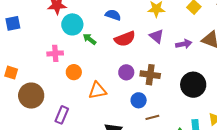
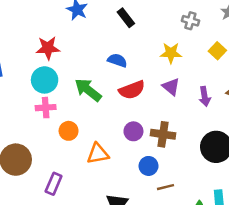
cyan circle: (72, 24) -> (45, 80), moved
green arrow: (89, 39) -> (88, 90), size x1.6
purple arrow: (184, 44) -> (205, 96), turned 91

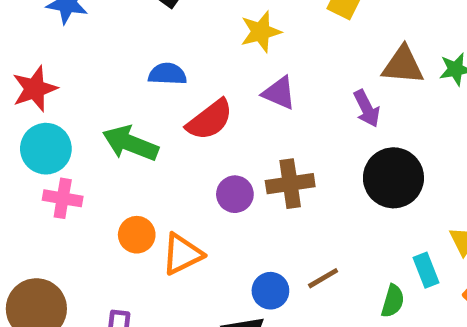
purple arrow: (205, 96) -> (367, 108), moved
pink cross: (46, 108) -> (63, 198), turned 30
orange circle: (69, 131) -> (137, 235), moved
blue circle: (149, 166) -> (270, 291), moved

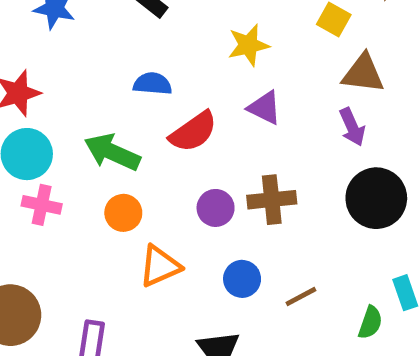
brown triangle: (403, 65) -> (363, 73), moved
orange circle: (137, 235) -> (123, 213), moved
blue circle: (270, 291) -> (242, 279), moved

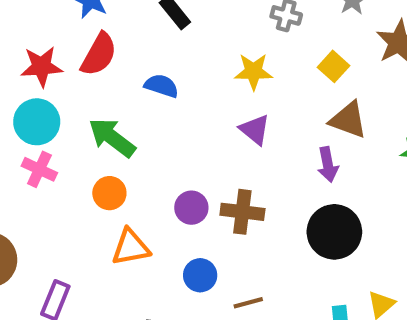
red semicircle: (193, 132) -> (99, 54), moved, turned -39

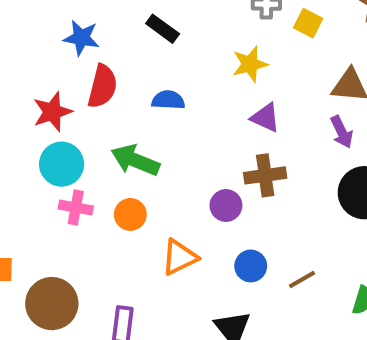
yellow square: (334, 66) -> (308, 23), moved
orange circle: (109, 193) -> (130, 214), moved
brown cross: (242, 212) -> (265, 175), moved

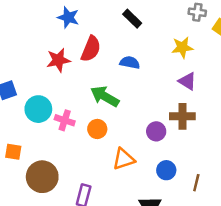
blue star: (81, 38) -> (68, 18), moved
cyan circle: (62, 164) -> (38, 109), moved
brown line: (302, 280) -> (196, 183), turned -54

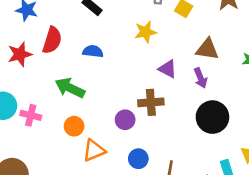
purple triangle: (187, 81) -> (168, 69), moved
orange circle: (97, 129) -> (74, 126), moved

